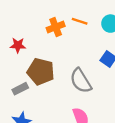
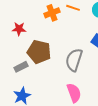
gray semicircle: (81, 81) -> (74, 60), turned 50

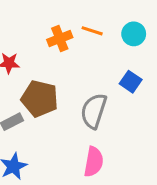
pink semicircle: (74, 93) -> (94, 162), turned 30

